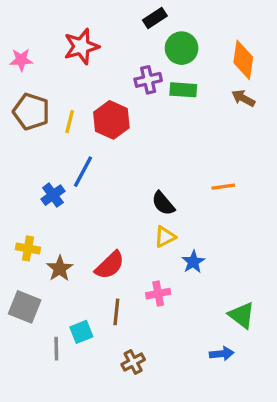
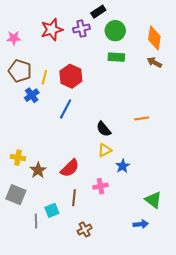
purple cross: (148, 80) -> (81, 29), moved
blue line: (83, 172) -> (66, 109), moved
blue cross: (53, 195) -> (32, 95), moved

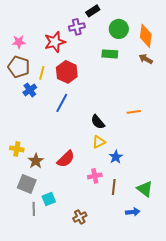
red star: (52, 30) -> (55, 42), moved
green circle: (115, 31) -> (119, 29), moved
pink star: (14, 38) -> (19, 42), moved
gray square: (16, 195) -> (27, 184), moved
brown line: (74, 198) -> (114, 187), moved

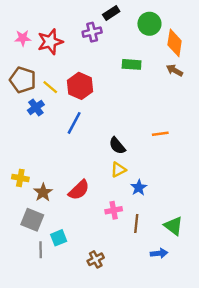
green circle: (119, 29) -> (149, 24), moved
pink star: (19, 42) -> (23, 38), moved
red star: (55, 42) -> (50, 42), moved
yellow line: (42, 73) -> (50, 87), turned -64

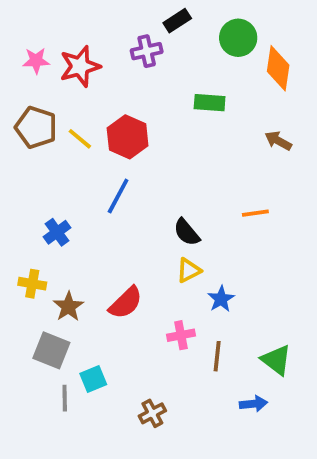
brown arrow: (175, 70) -> (278, 141), moved
blue cross: (36, 107) -> (57, 232), moved

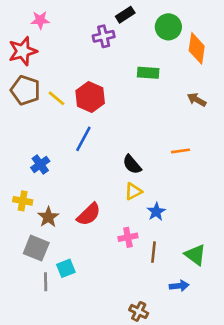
pink star: (36, 61) -> (40, 20), moved
red star: (80, 66) -> (23, 51), moved
brown cross: (152, 413) -> (139, 311), moved, turned -36

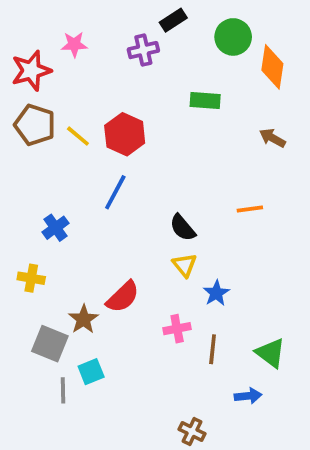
pink star: (40, 20) -> (74, 44), moved
yellow triangle: (133, 191) -> (185, 265), turned -42
brown star: (48, 217) -> (84, 319), moved

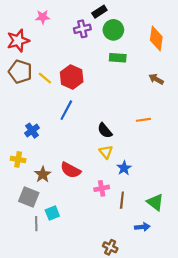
green circle: (233, 37) -> (113, 30), moved
pink star: (74, 44) -> (43, 17), moved
red semicircle: (123, 297) -> (71, 170), turned 72
brown star: (84, 319) -> (43, 174), moved

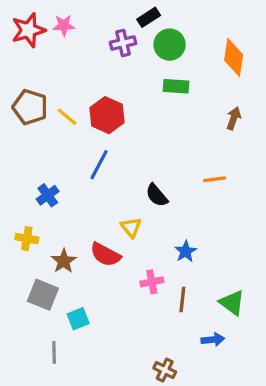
red star: (18, 41) -> (28, 30), moved
brown arrow: (156, 79) -> (234, 118), turned 80
yellow triangle: (106, 152) -> (131, 227), moved
gray line: (36, 224) -> (54, 352), moved

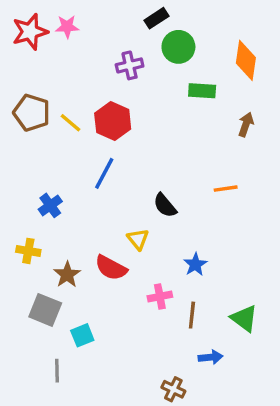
purple cross: (123, 43) -> (130, 65), moved
green rectangle: (176, 86) -> (202, 91), moved
blue arrow: (213, 340) -> (210, 357), moved

